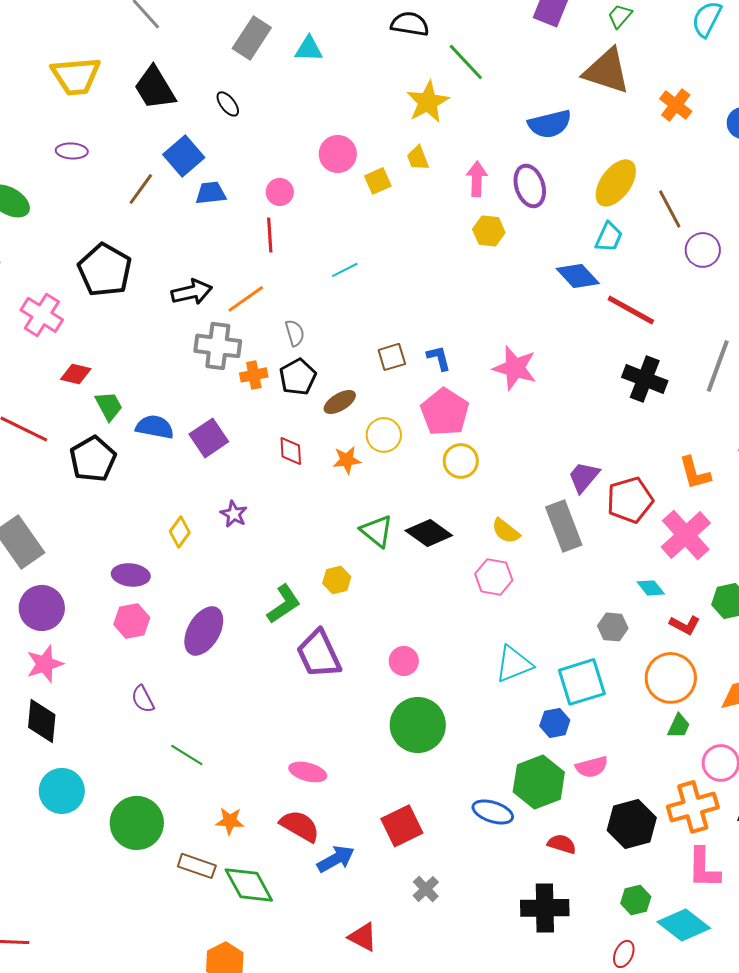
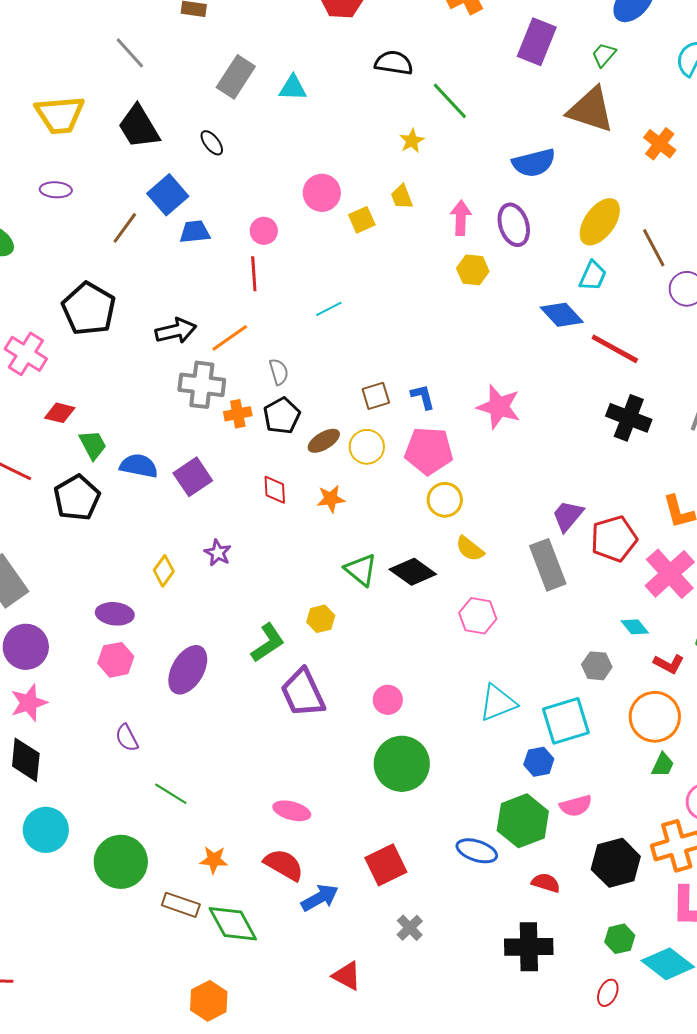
yellow star: (428, 102) -> (412, 141), size x0.6
pink pentagon: (445, 412) -> (429, 451), turned -30
yellow circle: (384, 435) -> (367, 447), moved
yellow semicircle: (506, 531) -> (470, 549), moved

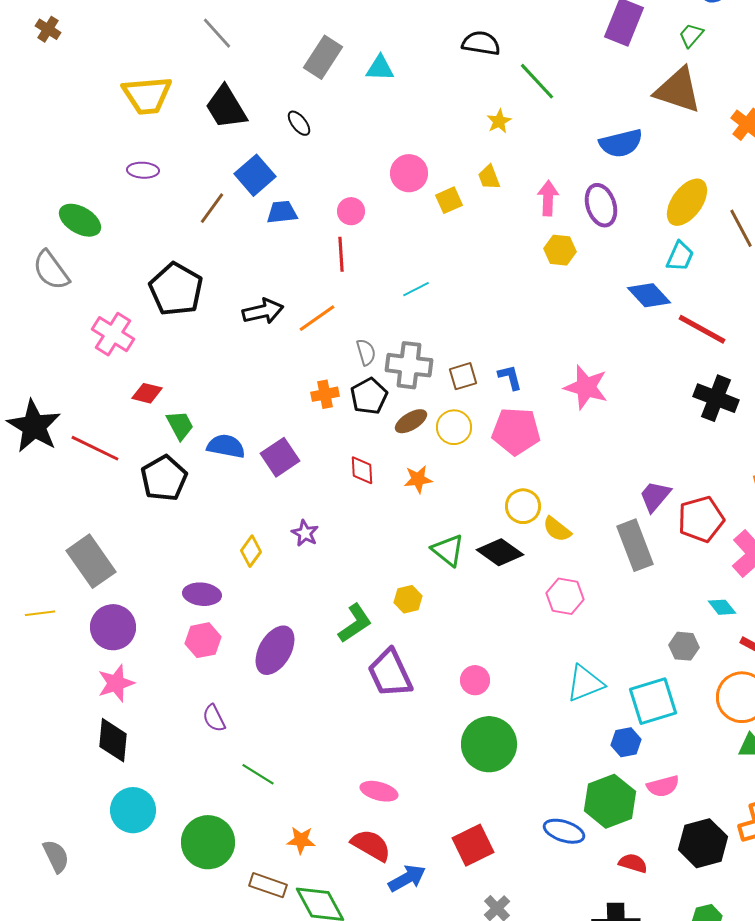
gray cross: (202, 385) -> (409, 365), moved
yellow circle: (445, 500) -> (523, 506), moved

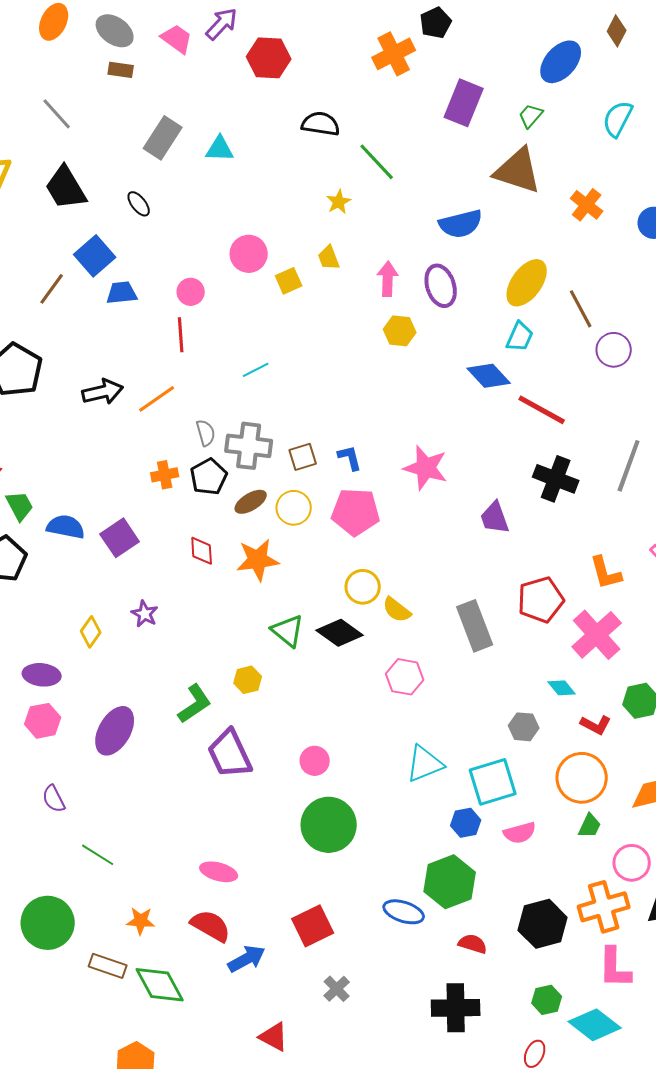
orange star: (418, 479) -> (258, 560), size x1.5
purple trapezoid: (655, 496) -> (495, 518), moved, turned -60
pink semicircle: (663, 786) -> (520, 833), moved

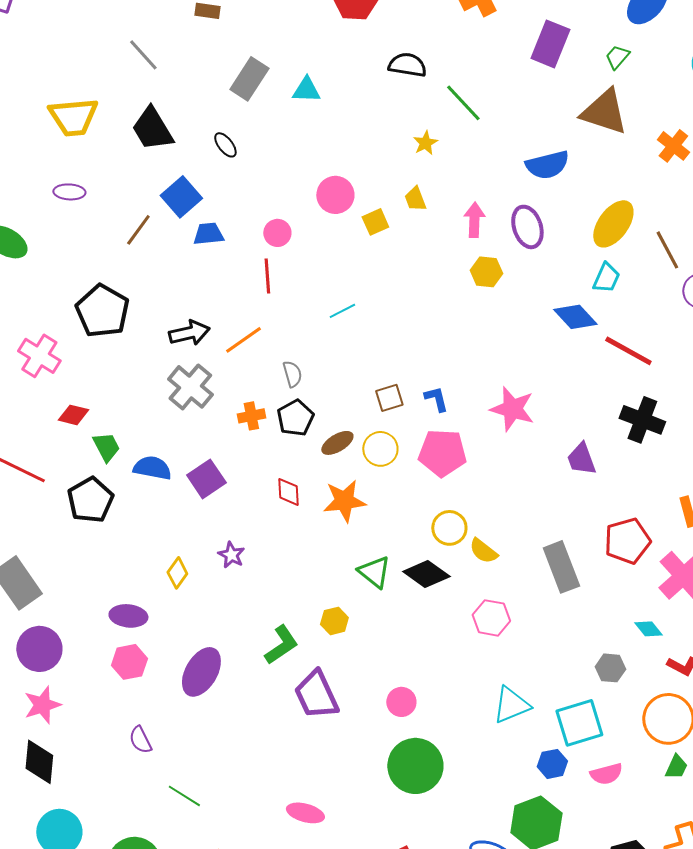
gray cross: (249, 446) -> (190, 387), moved, turned 33

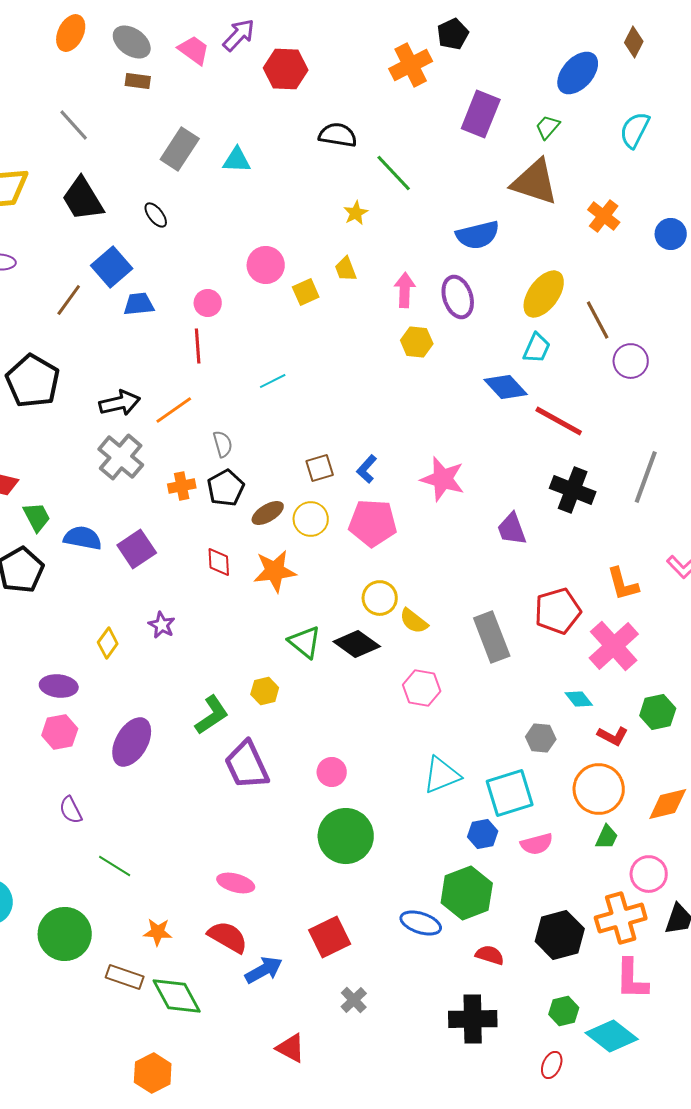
blue L-shape: (436, 399) -> (367, 469), turned -124

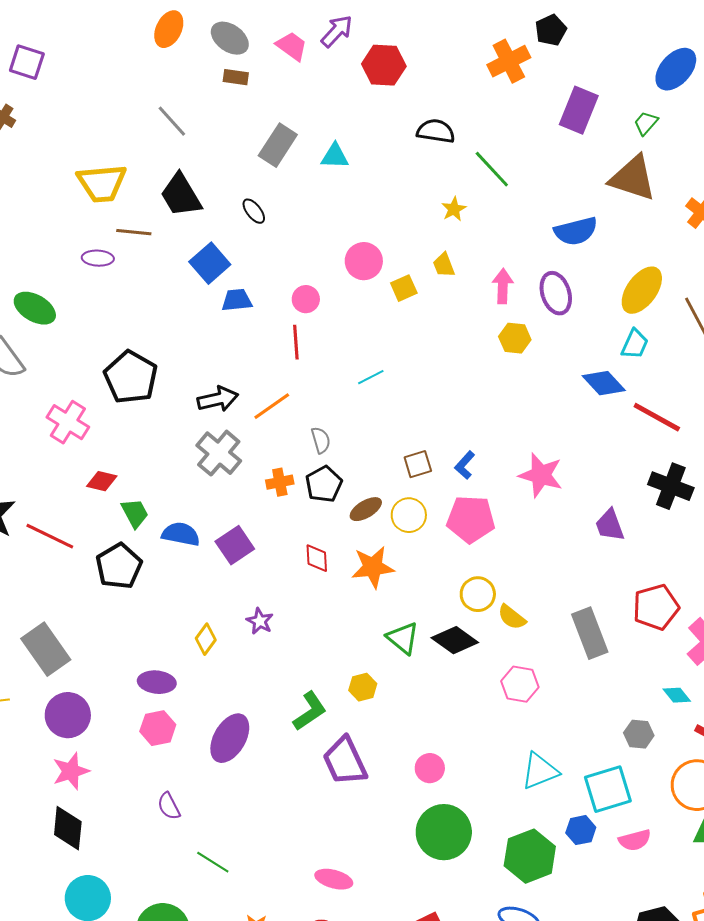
brown line: (69, 300) -> (134, 232), moved, turned 60
green hexagon: (467, 893) -> (530, 856), moved

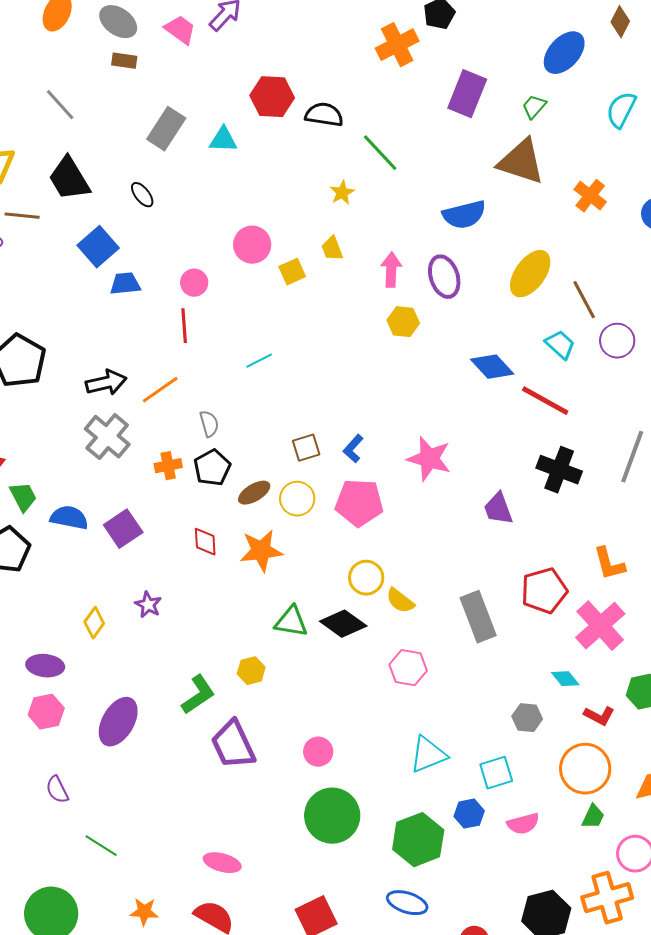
red hexagon: (384, 65) -> (272, 97), moved
cyan trapezoid: (635, 344) -> (560, 345), moved, turned -72
green triangle: (403, 638) -> (291, 622), turned -30
cyan square: (608, 789) -> (496, 773), size x0.7

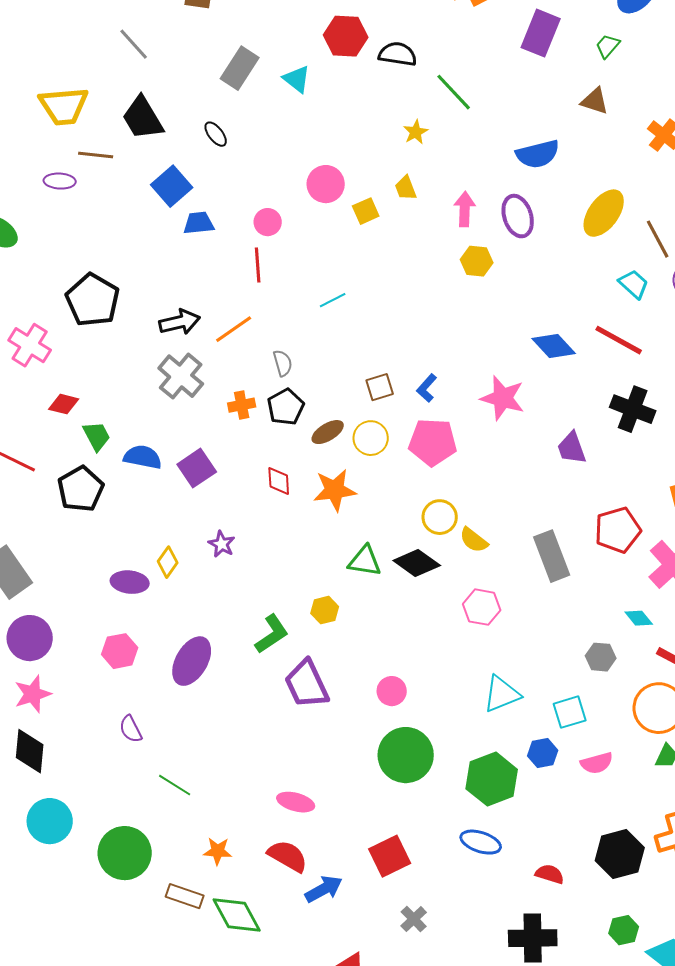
cyan triangle: (223, 140) -> (297, 79), turned 36
brown triangle: (521, 162) -> (595, 101), size x0.6
blue diamond: (492, 367) -> (554, 346), moved
purple ellipse: (45, 666) -> (130, 582), moved

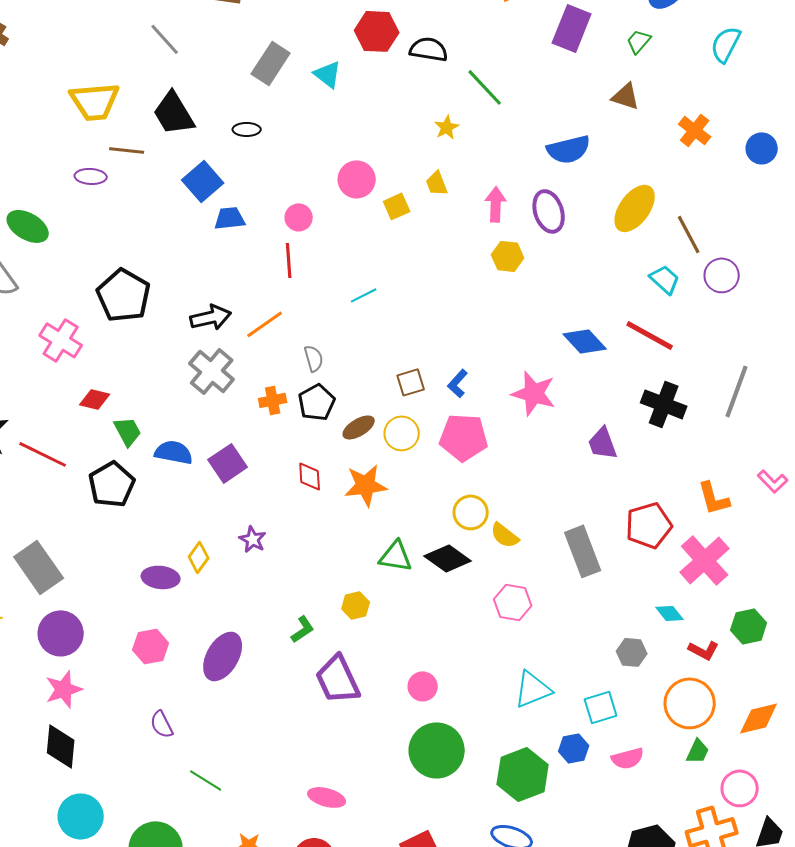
black ellipse: (216, 134) -> (247, 129), turned -52
green L-shape: (272, 634) -> (303, 629), size x0.7

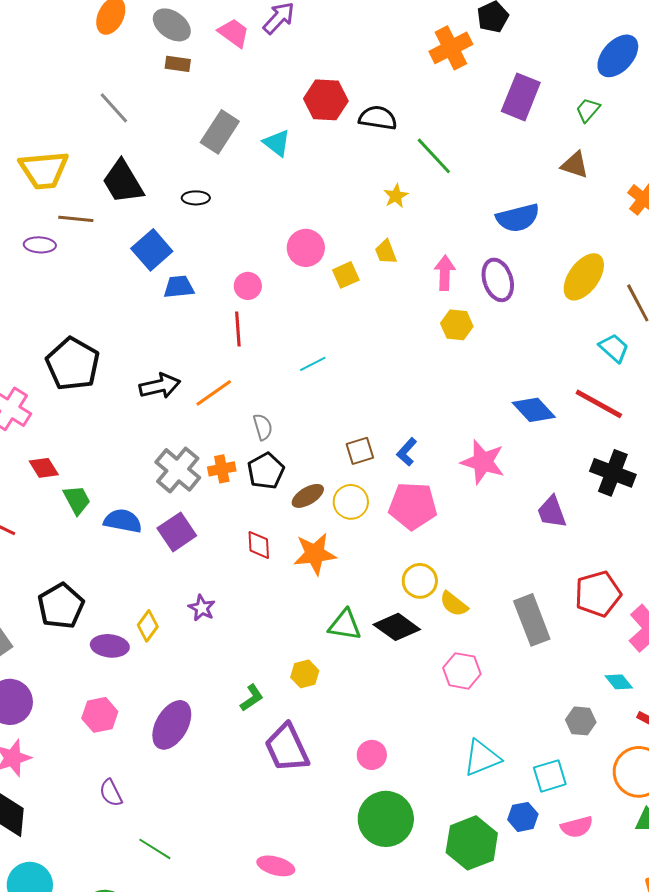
gray cross: (212, 371) -> (178, 470), moved
red diamond: (95, 399) -> (44, 468), turned 44
black pentagon: (112, 484) -> (61, 606), moved

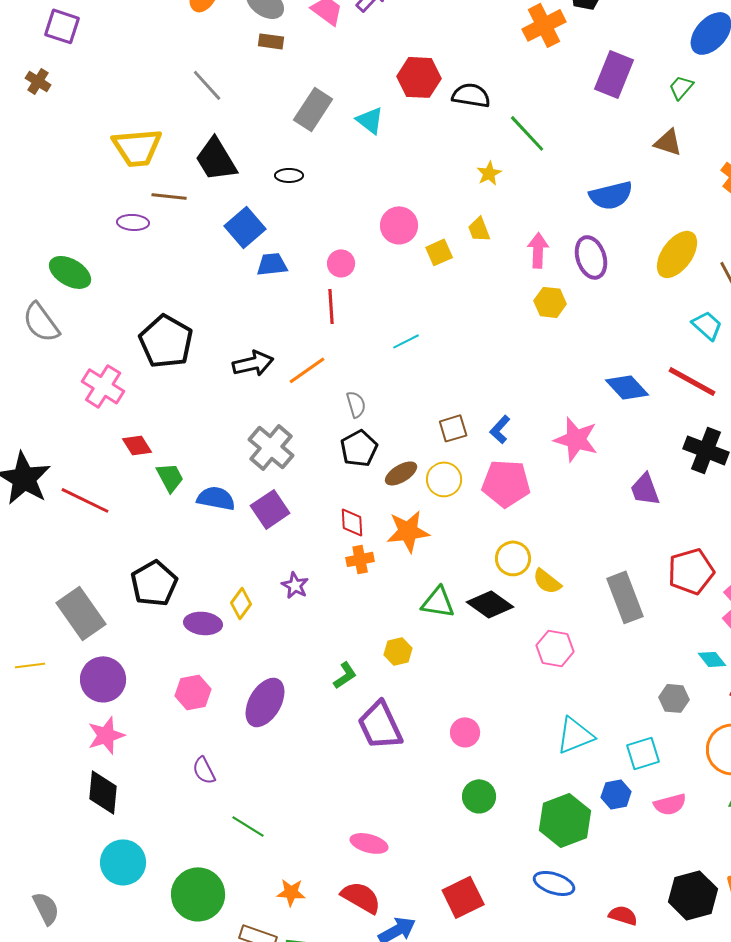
orange cross: (222, 469) -> (360, 559), moved
green circle: (386, 819) -> (479, 796), size x0.6

